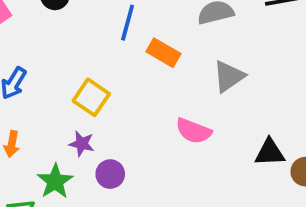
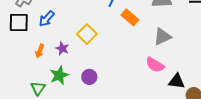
pink semicircle: (194, 131) -> (155, 65), moved
purple star: (82, 144) -> (62, 48), moved

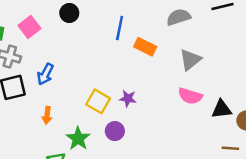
yellow square: (87, 34) -> (98, 101), moved
purple star: (62, 48) -> (128, 98), moved

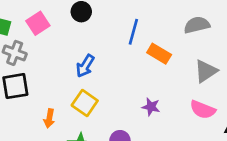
blue arrow: (45, 74) -> (85, 66), moved
purple star: (128, 98) -> (151, 107), moved
yellow square: (98, 101) -> (85, 103), moved

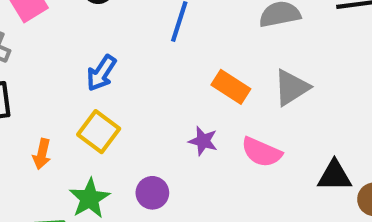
orange rectangle: (159, 54) -> (231, 87), moved
pink semicircle: (203, 110) -> (262, 152), moved

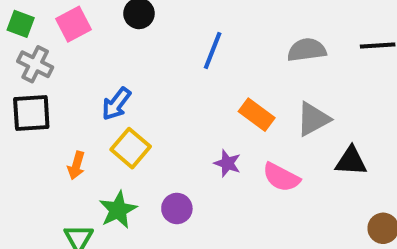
blue arrow: (101, 73) -> (116, 104), moved
black triangle: (335, 176) -> (351, 161), moved

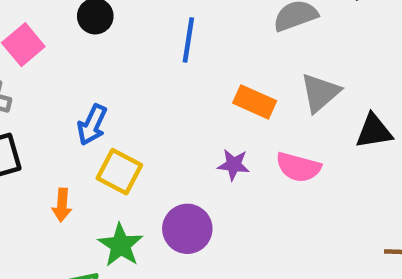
purple circle: (177, 208) -> (187, 229), size x1.4

